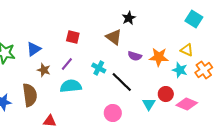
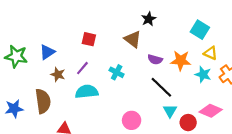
cyan square: (194, 19) -> (200, 30), moved
black line: (122, 82) -> (161, 87), moved
red circle: (166, 94) -> (188, 123), moved

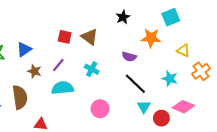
cyan square: (200, 30) -> (171, 17), moved, turned 36
brown triangle: (133, 39) -> (90, 37), moved
orange star: (181, 61) -> (151, 38), moved
cyan star: (203, 74) -> (170, 79), moved
pink circle: (132, 120) -> (100, 109), moved

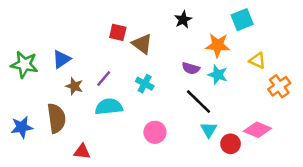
red square: (65, 37) -> (118, 32), moved
cyan star: (170, 79) -> (218, 75), moved

